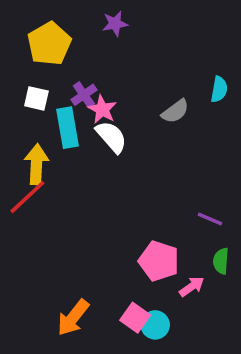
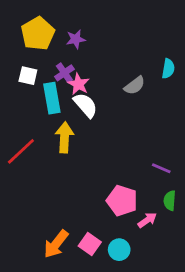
purple star: (115, 24) -> (76, 39), moved
yellow arrow: (36, 164) -> (64, 137), moved
pink square: (135, 318) -> (90, 244), moved

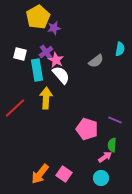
yellow pentagon: (38, 34) -> (38, 17), moved
pink pentagon: (122, 201) -> (87, 129), moved
green semicircle: (170, 201) -> (112, 145), moved
cyan circle: (119, 250) -> (101, 178), moved

